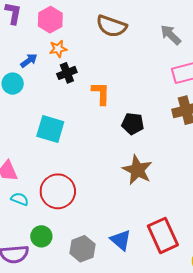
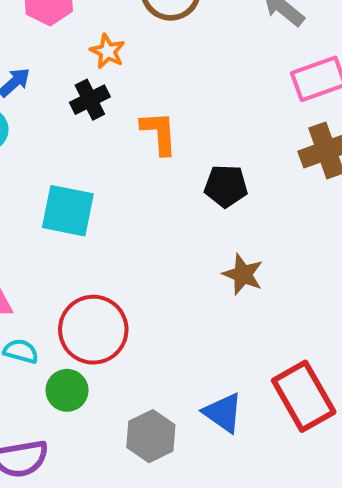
orange star: (58, 49) -> (107, 51), moved, turned -30
brown star: (137, 170) -> (243, 274), size x0.7
green circle: (41, 236) -> (67, 390), moved

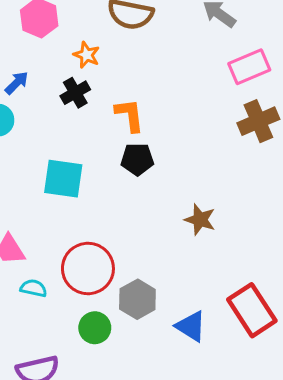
black pentagon: (226, 186) -> (137, 159), moved
green circle: (67, 390) -> (95, 328), moved
gray hexagon: (151, 436) -> (137, 299), moved

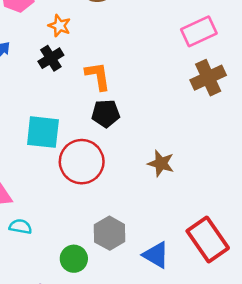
red circle: (88, 268) -> (82, 162), moved

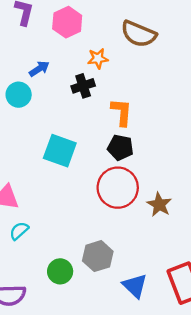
orange star: (59, 26) -> (98, 58), turned 30
red circle: (82, 162) -> (118, 188), moved
cyan semicircle: (20, 227) -> (19, 231), turned -66

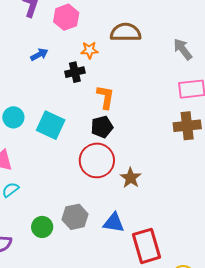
brown semicircle: (139, 34) -> (126, 32), turned 152
cyan circle: (19, 95) -> (13, 117), moved
black pentagon: (120, 148) -> (102, 127), turned -30
blue triangle: (135, 286) -> (114, 223), moved, turned -40

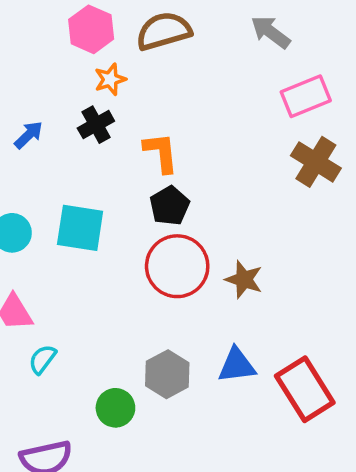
pink hexagon: (66, 17) -> (91, 29), moved
blue arrow: (39, 55) -> (29, 135), moved
brown cross: (187, 126) -> (316, 162), turned -36

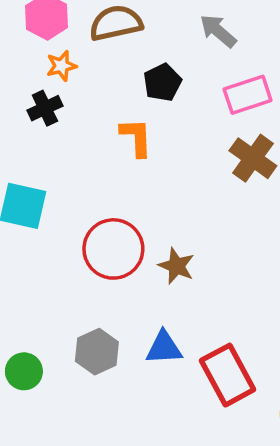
orange L-shape: (161, 153) -> (136, 137), moved
black pentagon: (170, 206) -> (162, 82), moved
green circle: (115, 408) -> (24, 371), moved

